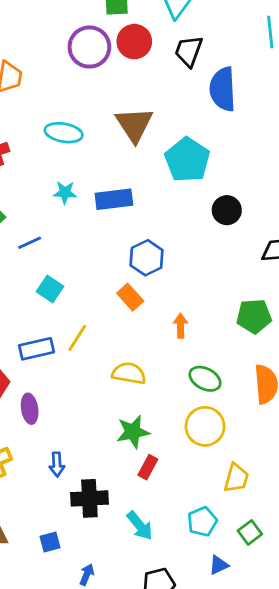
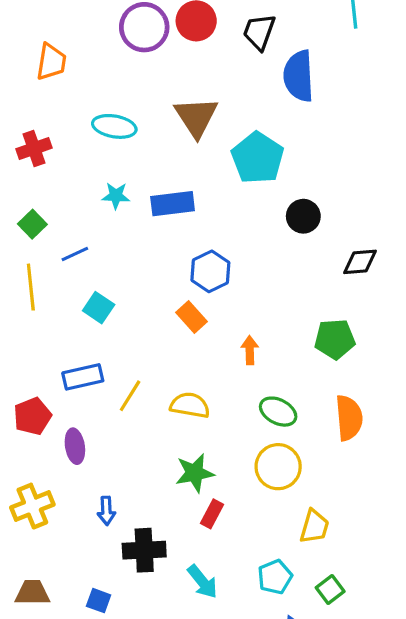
yellow line: (77, 338) -> (130, 396), moved
blue square: (50, 542) -> (99, 601), turned 35

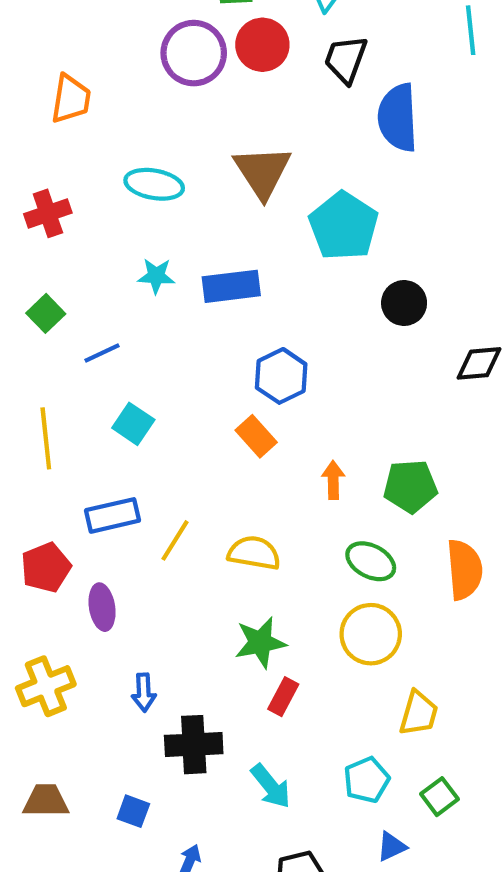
yellow line: (31, 287) -> (46, 438), moved
green pentagon: (335, 339) -> (410, 486), moved

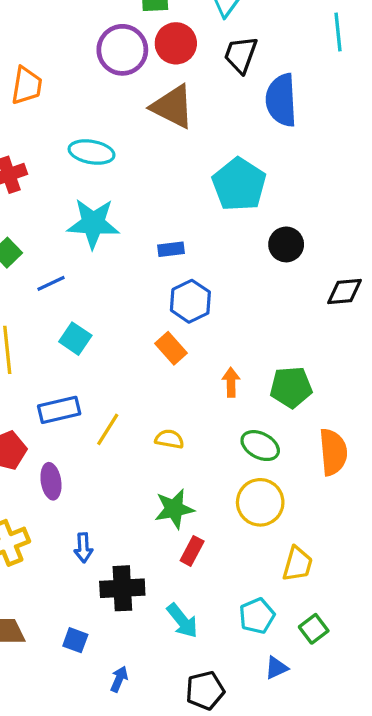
brown triangle: (262, 172) -> (173, 107), moved, turned -30
cyan star: (156, 276) -> (93, 223), size x1.8
blue rectangle: (231, 286) -> (171, 249), moved, size x0.6
yellow semicircle: (254, 553) -> (169, 439), size x0.7

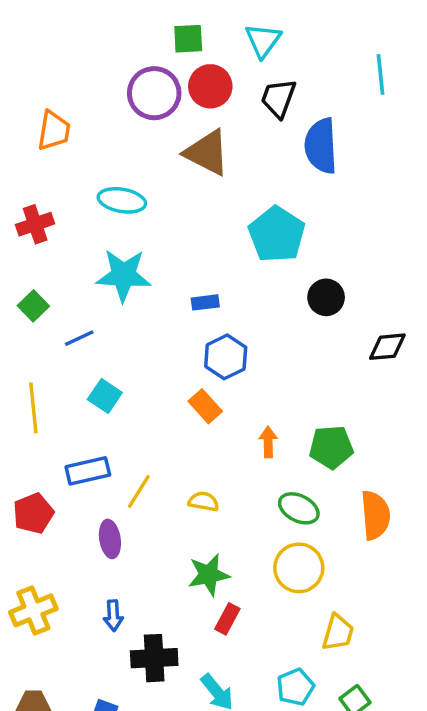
purple ellipse: (51, 481) -> (110, 539), moved

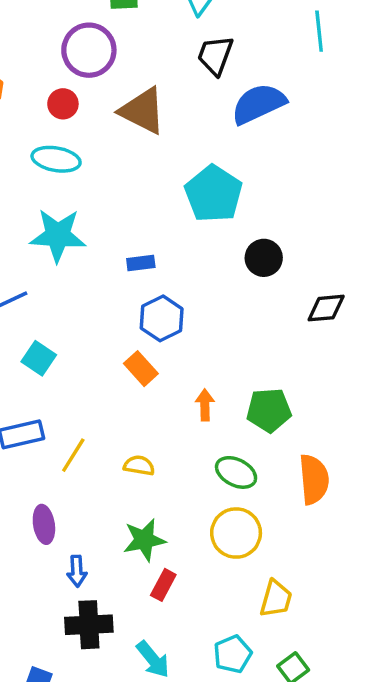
red circle: (210, 86) -> (63, 104), moved, size x0.7
blue semicircle: (321, 146) -> (259, 104), turned 68
purple ellipse: (110, 539) -> (44, 524), moved
blue arrow: (113, 616) -> (77, 571), moved

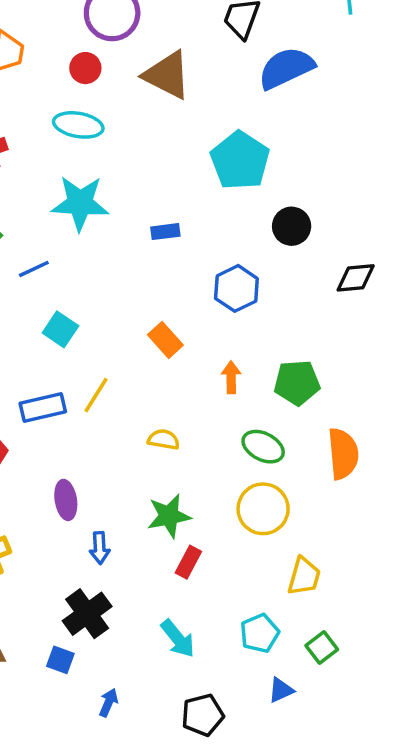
blue hexagon: (162, 318) -> (236, 288), moved
yellow line: (73, 455) -> (96, 395), moved
black cross: (89, 625) -> (87, 614), moved, turned -33

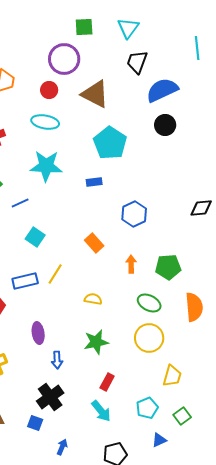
cyan pentagon: (240, 160) -> (110, 143), moved
black circle: (292, 226) -> (165, 125), moved
red rectangle: (188, 562) -> (107, 382), moved

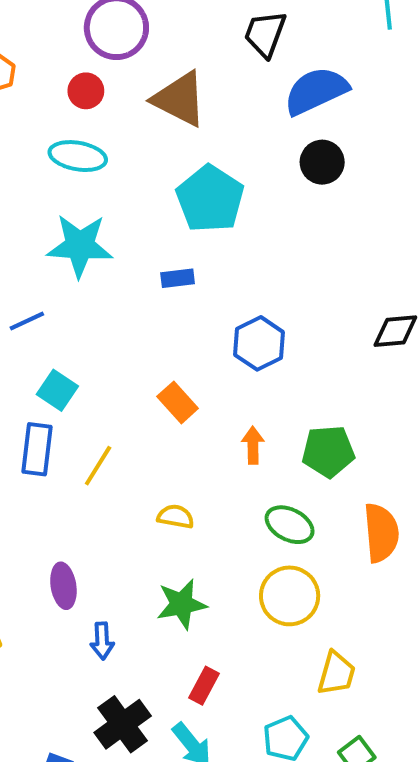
blue rectangle: (25, 281) -> (37, 449), moved, turned -70
black cross: (50, 397) -> (123, 724), moved

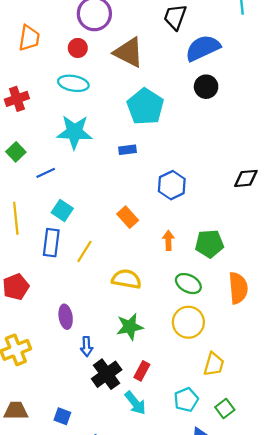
yellow semicircle: (175, 517) -> (126, 279), size x1.5
black cross: (123, 724) -> (107, 374), moved

